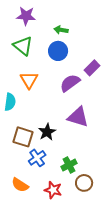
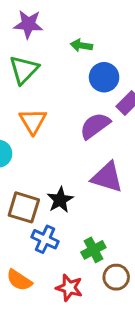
green triangle: (23, 46) -> (24, 70), turned 35
blue circle: (58, 51) -> (104, 77), moved
blue cross: (37, 158) -> (45, 239), turned -30

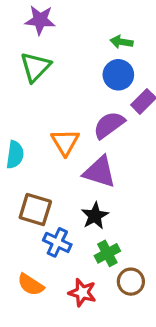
green arrow: (81, 45) -> (121, 42), moved
orange triangle: (33, 121) -> (65, 142), moved
purple triangle: (107, 177) -> (100, 172), moved
black star: (60, 200) -> (95, 216), moved

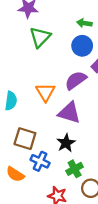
green triangle: (35, 67) -> (40, 37), moved
orange semicircle: (31, 285) -> (15, 174), moved

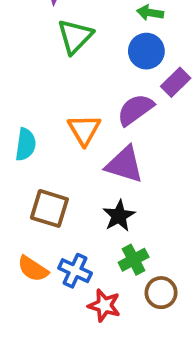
blue cross: (40, 161) -> (75, 271), moved

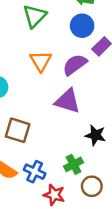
orange triangle: (84, 130) -> (41, 61), moved
black star: (119, 216) -> (95, 135), moved, turned -30

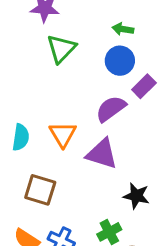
orange triangle: (41, 61) -> (63, 134), moved

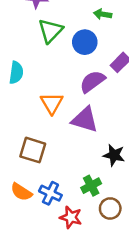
blue circle: (120, 61) -> (85, 42), moved
cyan semicircle: (21, 137) -> (16, 73), moved

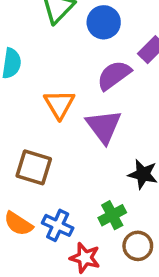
purple triangle: (85, 120) -> (104, 126), turned 36

